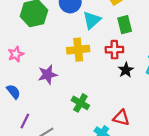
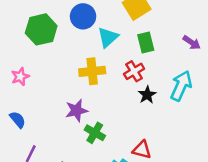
red cross: (114, 50) -> (134, 71), turned -30
purple star: (48, 75) -> (76, 111), moved

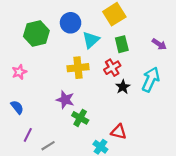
purple star: (76, 111) -> (65, 100), turned 30

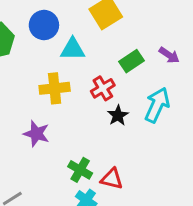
cyan triangle: (91, 40) -> (73, 49), turned 42
green rectangle: (122, 44) -> (131, 61), moved, turned 70
green cross: (80, 118) -> (80, 170), moved

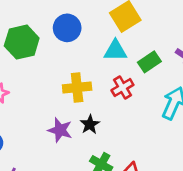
cyan triangle: (73, 49) -> (115, 51), moved
black star: (118, 116) -> (90, 124), moved

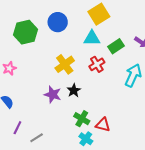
yellow cross: (77, 88) -> (65, 64), turned -30

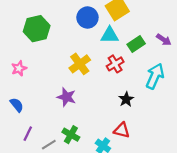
blue circle: (58, 22) -> (87, 18), moved
black star: (74, 90) -> (126, 99), moved
green cross: (82, 119) -> (71, 135), moved

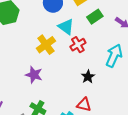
cyan triangle: (110, 35) -> (66, 27), moved, turned 36
green rectangle: (136, 44) -> (95, 17), moved

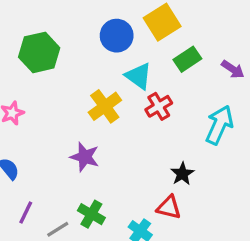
black star: (88, 77) -> (182, 174), moved

